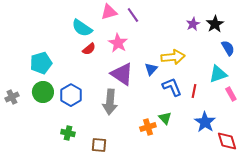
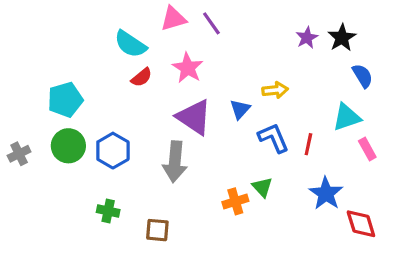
yellow arrow: (173, 57) -> (275, 90), size x0.7

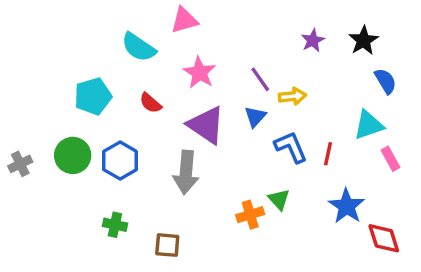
purple line: (211, 23) -> (260, 79), moved
purple star: (307, 38) -> (313, 40), moved
red semicircle: (142, 77) -> (150, 103), moved, turned 80
cyan pentagon: (65, 100) -> (93, 96), moved

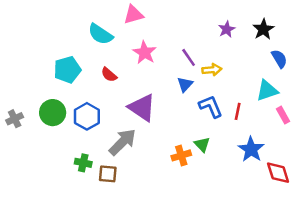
purple triangle: (206, 125) -> (142, 108), moved
gray arrow: (186, 172) -> (122, 142), moved, turned -140
brown square: (167, 245) -> (108, 174), moved

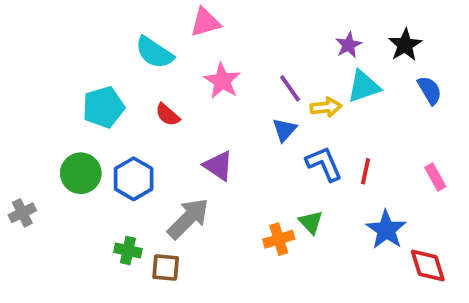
cyan triangle: (267, 91) -> (364, 86), moved
purple triangle: (142, 108) -> (218, 166), size x0.7
gray cross: (15, 119) -> (22, 213), moved

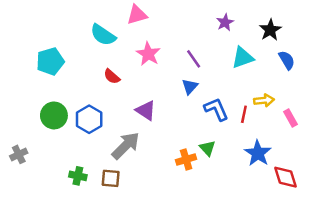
purple star: (349, 45) -> (225, 22), moved
cyan pentagon: (103, 107) -> (50, 61), moved
yellow arrow: (326, 107) -> (264, 100), moved
gray cross: (22, 213) -> (19, 154), moved
green cross: (128, 250) -> (78, 176), moved

